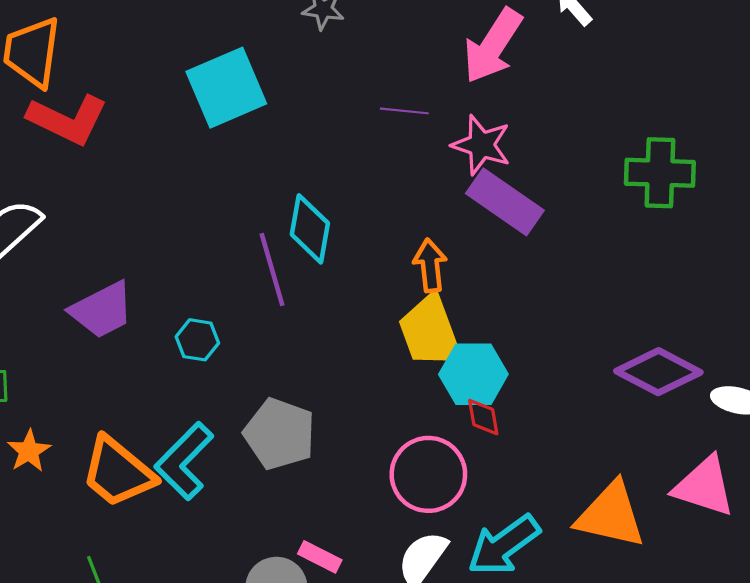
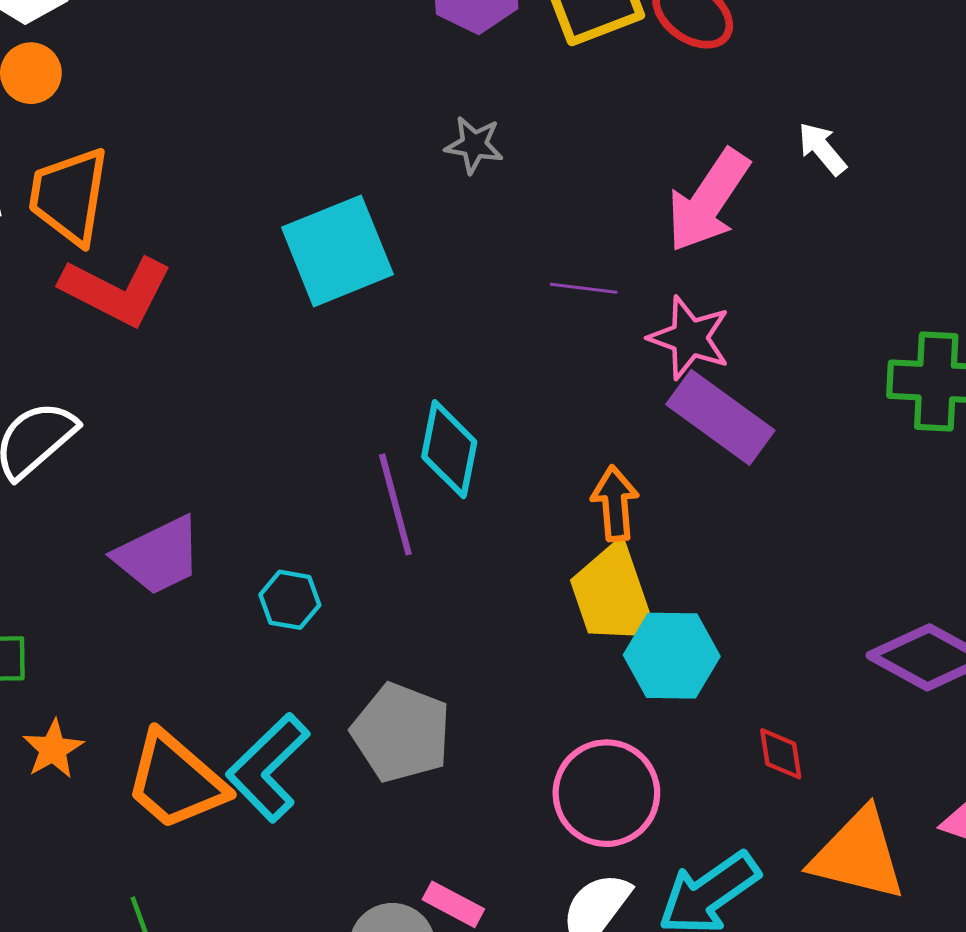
red diamond: (483, 417) -> (781, 754), moved

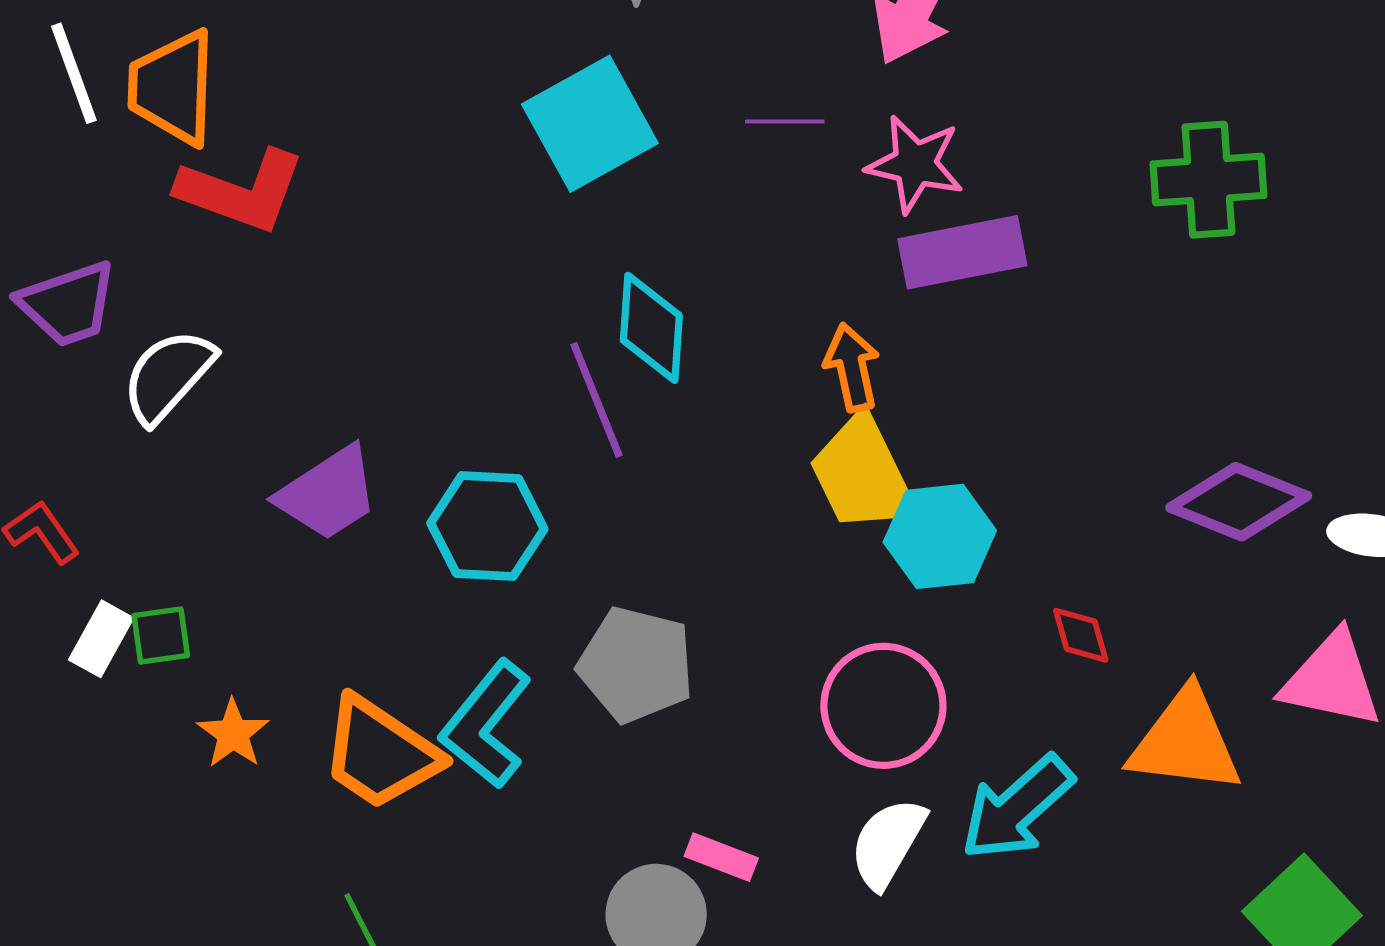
cyan square: (337, 251) -> (590, 124), moved
purple rectangle: (720, 417) -> (962, 252), turned -40
cyan hexagon: (290, 600) -> (487, 526), size x1.6

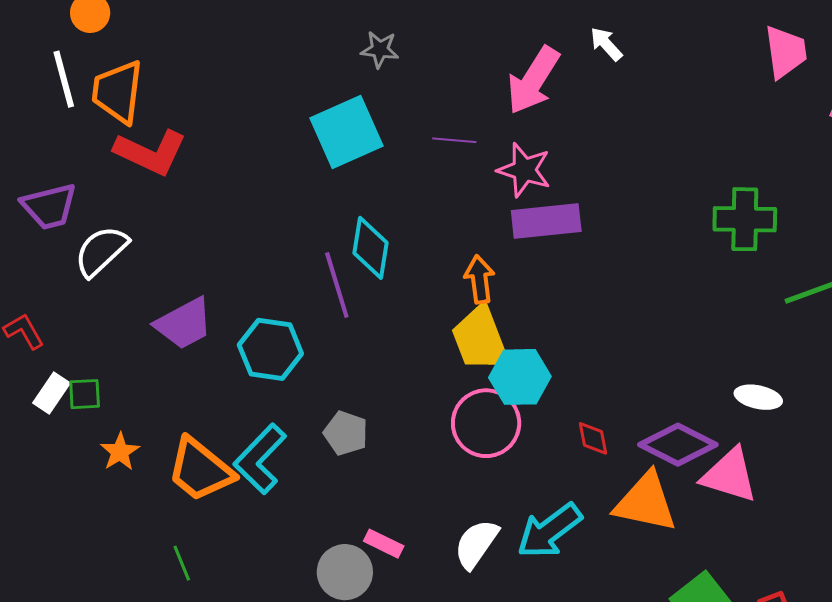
green cross: (1208, 180) -> (745, 219), moved
purple diamond: (1239, 502) -> (678, 445), moved
gray pentagon: (636, 665) -> (346, 433), size x0.7
pink circle: (883, 706) -> (486, 423), moved

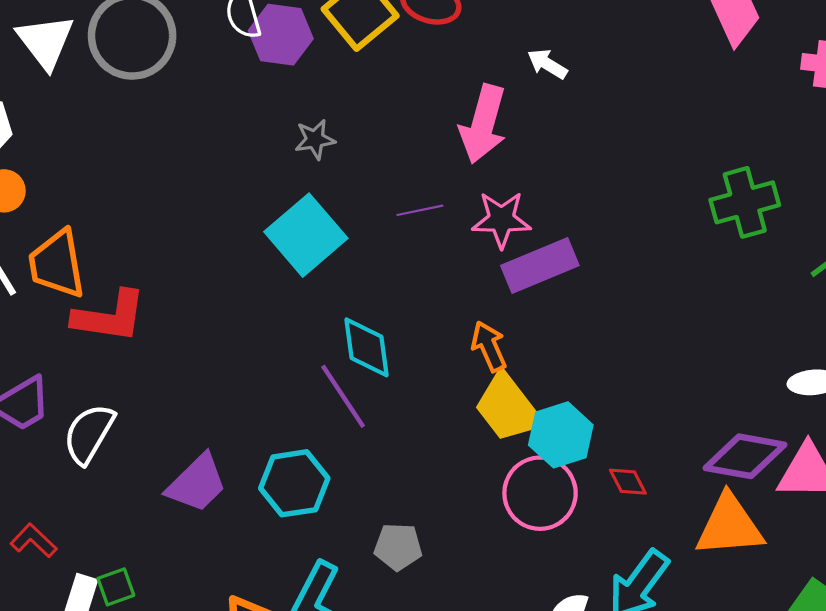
red diamond: (593, 438) -> (628, 482), moved

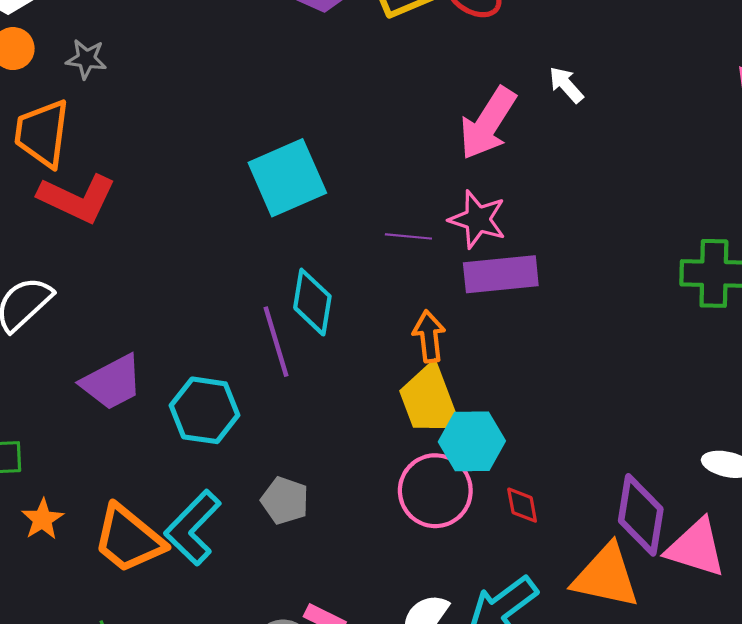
gray star: (315, 139) -> (86, 59), moved
purple line: (420, 210) -> (408, 236), moved
purple diamond: (745, 456) -> (641, 515), turned 72

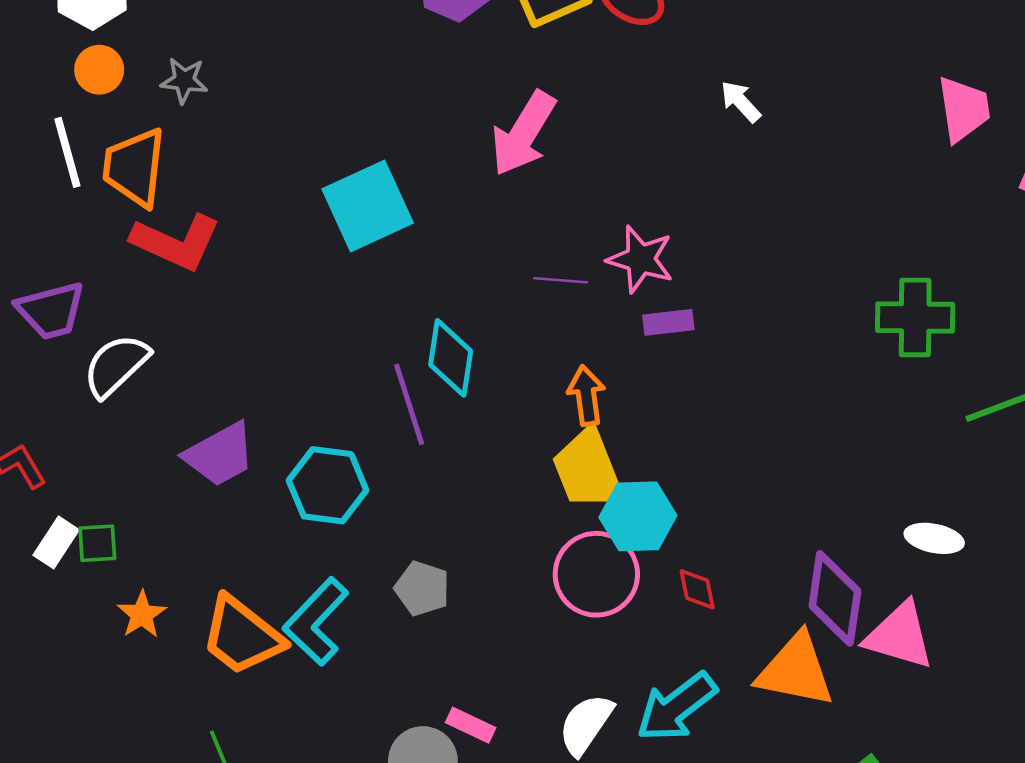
pink arrow: (488, 123) -> (523, 134), moved
cyan square: (287, 178) -> (368, 206), moved
purple rectangle: (501, 274) -> (668, 322), size x0.6

